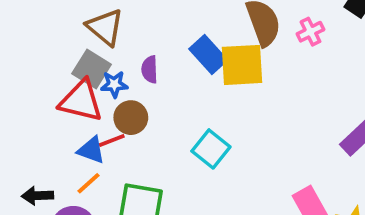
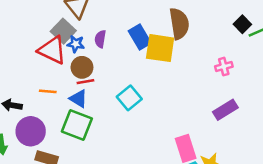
pink cross: (310, 32) -> (224, 67), moved
red line: (112, 141) -> (85, 82), moved
blue triangle: (91, 150) -> (79, 99), moved
orange line: (88, 183) -> (48, 91), moved, turned 36

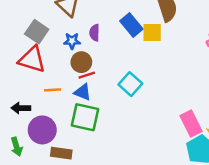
gray square: (63, 31) -> (37, 32), moved
yellow square: (160, 48) -> (152, 33), size x0.7
red triangle: (52, 50) -> (32, 59), moved

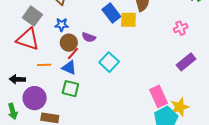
purple semicircle: (94, 33) -> (89, 37), moved, turned -72
red line: (87, 75) -> (73, 54), turned -32
green square: (85, 117) -> (70, 89), size x0.7

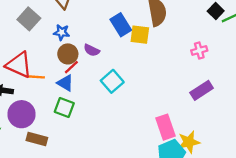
red triangle: (28, 39) -> (19, 65), moved

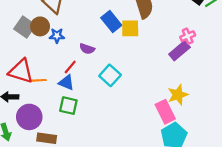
brown circle: (68, 54) -> (40, 26), moved
purple rectangle: (202, 90) -> (179, 51), moved
yellow star: (189, 142) -> (178, 95), moved

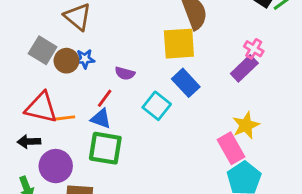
blue rectangle: (111, 21) -> (186, 83), moved
brown circle: (40, 26) -> (66, 61), moved
yellow square: (130, 28) -> (179, 44), size x1.4
pink cross: (188, 36) -> (254, 49), turned -32
green square: (68, 106) -> (105, 148), size x1.4

